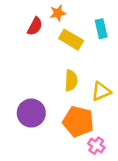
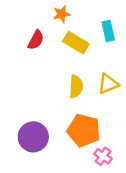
red semicircle: (35, 26) -> (36, 40), moved
yellow triangle: (101, 91) -> (108, 84), moved
purple circle: (31, 113) -> (33, 137), moved

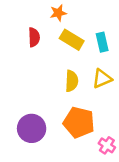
cyan rectangle: (108, 31) -> (102, 42), moved
red semicircle: (36, 40) -> (34, 37), turned -30
pink cross: (103, 156) -> (107, 145), moved

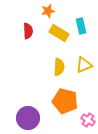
cyan rectangle: (102, 42) -> (81, 26), moved
purple circle: (32, 128) -> (28, 118), moved

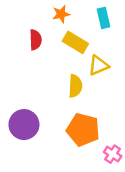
cyan rectangle: (81, 26) -> (104, 18), moved
yellow triangle: (84, 65) -> (98, 65), moved
purple circle: (28, 118) -> (24, 125), moved

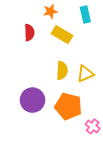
yellow triangle: (98, 65) -> (85, 74), moved
purple circle: (24, 125) -> (33, 100), moved

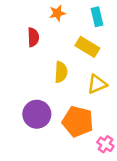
yellow rectangle: (62, 35) -> (87, 47), moved
yellow semicircle: (62, 70) -> (61, 72), moved

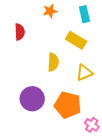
red semicircle: (33, 37) -> (20, 32), moved

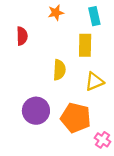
yellow rectangle: (76, 40) -> (85, 45), turned 60

